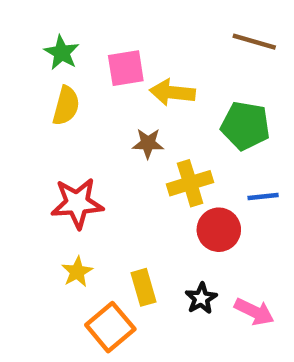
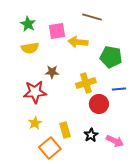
brown line: (254, 42) -> (92, 17), moved
yellow semicircle: (66, 106) -> (30, 48), turned 66
brown star: (148, 143) -> (52, 72), moved

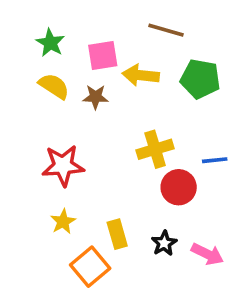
yellow semicircle: (30, 48) -> (54, 86), turned -138
green pentagon: (111, 57) -> (200, 79), moved
brown star: (52, 72) -> (96, 97), moved

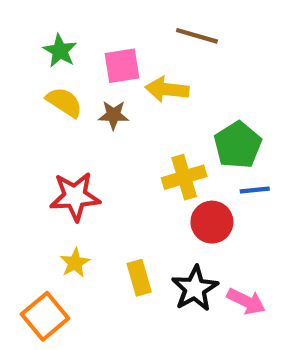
green pentagon: (200, 79) -> (238, 145), moved, turned 30
black star: (164, 243) -> (195, 288), size x1.5
orange square: (90, 267) -> (45, 316), moved

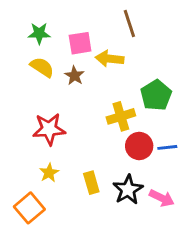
brown line: (197, 36) -> (129, 23), turned 56
green star: (60, 51) -> (39, 33), turned -30
brown star: (113, 115) -> (74, 76), turned 30
blue line: (255, 190) -> (167, 147), moved

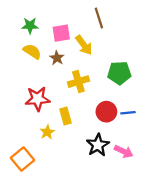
yellow arrow: (110, 59) -> (84, 45), turned -132
green pentagon: (156, 95) -> (119, 73), turned 30
yellow cross: (121, 116) -> (78, 82), moved
yellow star: (49, 173) -> (47, 132), moved
yellow rectangle: (91, 183) -> (66, 116), moved

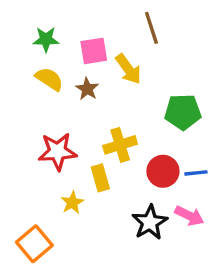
yellow cross: (78, 82) -> (120, 145), moved
pink arrow: (124, 151) -> (189, 216), moved

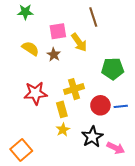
green star: (46, 39) -> (25, 12), moved
yellow star: (72, 203) -> (63, 130), moved
pink arrow: (189, 216) -> (116, 148), moved

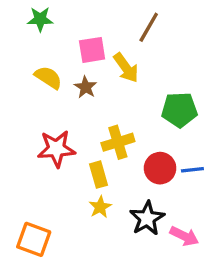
brown line: (93, 17) -> (149, 27), turned 48
orange square: (21, 150) -> (34, 239), turned -30

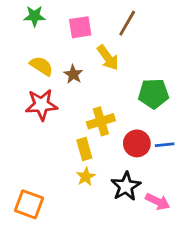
pink square: (92, 50) -> (80, 27), moved
red star: (56, 149) -> (41, 105), moved

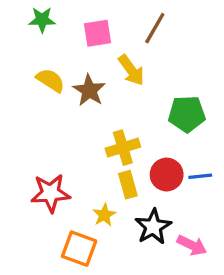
brown star: (73, 74) -> (89, 90), size x1.4
red star: (41, 105) -> (50, 193), moved
yellow rectangle: (84, 149) -> (128, 185), moved
orange square: (29, 204) -> (79, 249), moved

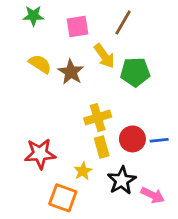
green pentagon: (187, 114) -> (135, 72), moved

